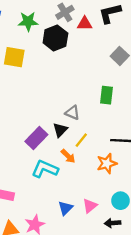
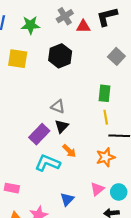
black hexagon: (55, 38) -> (60, 56), moved
gray triangle: (72, 113) -> (58, 107), moved
yellow line: (81, 140) -> (106, 117), moved, turned -48
pink triangle: (90, 206) -> (97, 189), moved

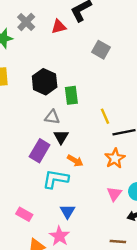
gray cross: (65, 16) -> (26, 22), moved
black hexagon: (60, 56) -> (45, 82), moved
green rectangle: (105, 93) -> (71, 95), moved
pink rectangle: (12, 188) -> (24, 214), turned 32
blue triangle: (67, 199) -> (67, 211), moved

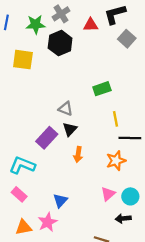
gray square: (101, 50) -> (127, 39), moved
black hexagon: (45, 82) -> (60, 43), moved
green rectangle: (71, 95) -> (102, 89), moved, turned 66
orange arrow: (75, 161) -> (78, 155), turned 56
cyan L-shape: (56, 179) -> (22, 165), moved

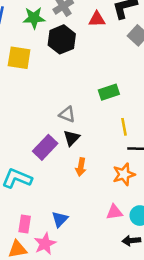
pink rectangle: (19, 194) -> (25, 224), moved, turned 56
pink triangle: (108, 194) -> (114, 212), turned 32

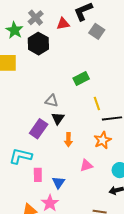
green star: (34, 18) -> (14, 30), turned -30
pink triangle: (114, 212) -> (86, 165), moved
pink rectangle: (25, 224) -> (38, 175), moved

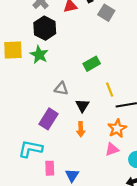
green star: (14, 30) -> (39, 55), moved
black triangle: (58, 118) -> (82, 106), moved
pink triangle: (86, 165) -> (112, 149), moved

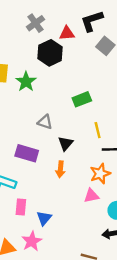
black hexagon: (45, 28) -> (50, 53), moved
purple rectangle: (49, 119) -> (27, 153), turned 66

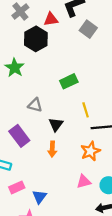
purple rectangle: (27, 153) -> (19, 136), turned 40
pink triangle: (91, 196) -> (84, 182), moved
pink rectangle: (21, 207) -> (17, 187), turned 64

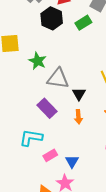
green star: (15, 68) -> (38, 61), moved
green rectangle: (69, 81) -> (83, 23), moved
gray triangle: (35, 105) -> (58, 79), size x1.6

